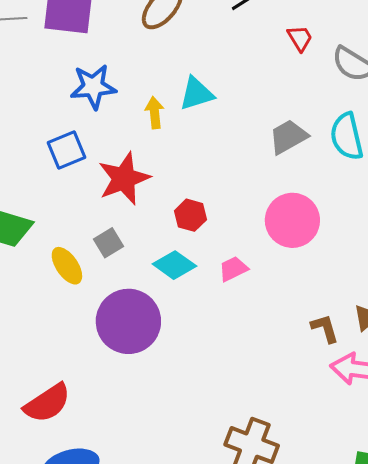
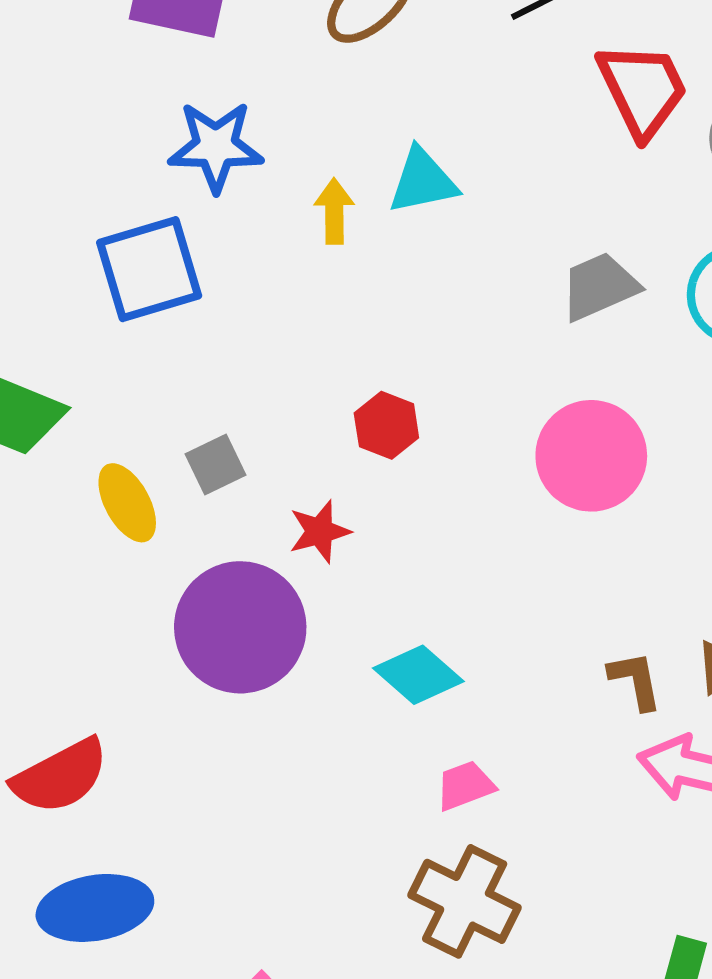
red trapezoid: (300, 38) -> (643, 90), size x1.8
blue square: (66, 150) -> (149, 269), size x1.4
red star: (124, 178) -> (320, 531), moved, size x0.6
cyan diamond: (174, 265) -> (418, 675), moved
pink trapezoid: (233, 269) -> (465, 786), moved

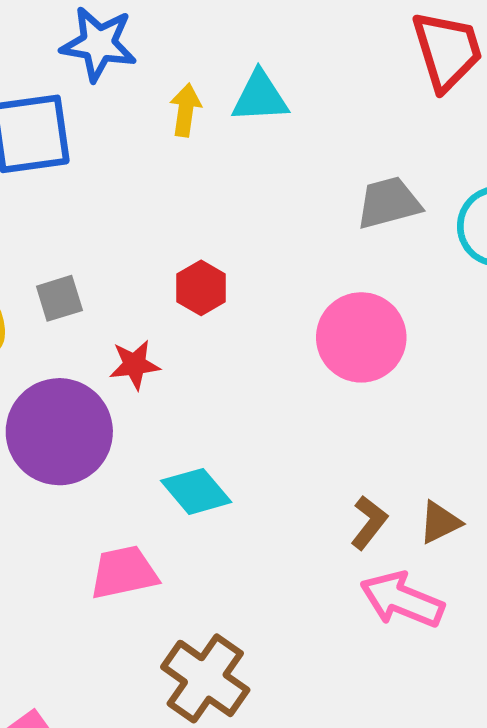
brown L-shape: (635, 680) -> (369, 522), turned 40
pink trapezoid: (465, 786) -> (124, 572), moved, size x1.4

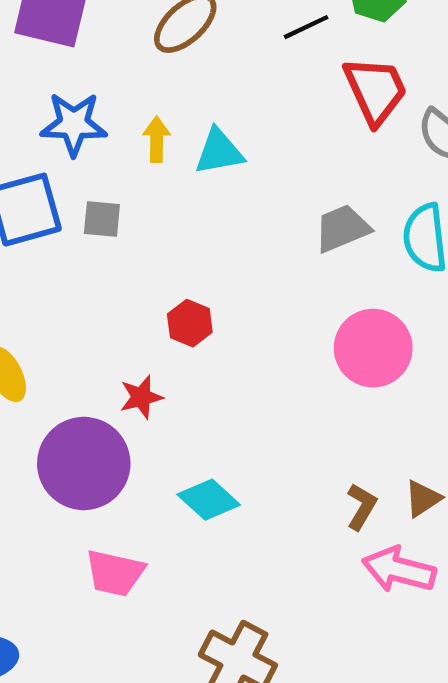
yellow arrow: (186, 110) -> (157, 139), moved
gray square: (59, 298) -> (102, 219), moved, turned 30
pink circle: (361, 337) -> (373, 348), moved
pink trapezoid: (124, 572) -> (115, 573), moved, turned -148

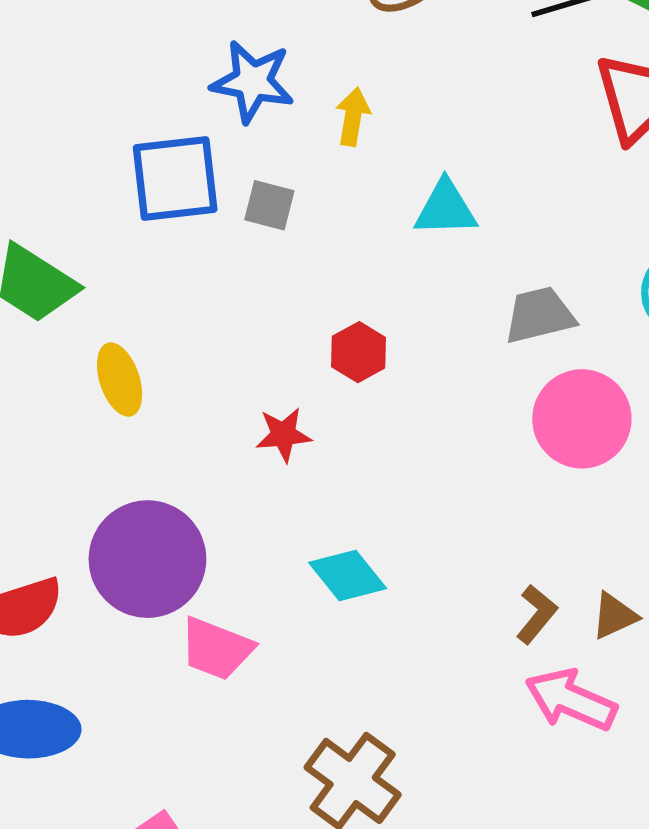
cyan triangle: (219, 152) -> (446, 208), moved
gray trapezoid: (342, 228) -> (540, 315), moved
purple circle: (84, 464) -> (147, 559), moved

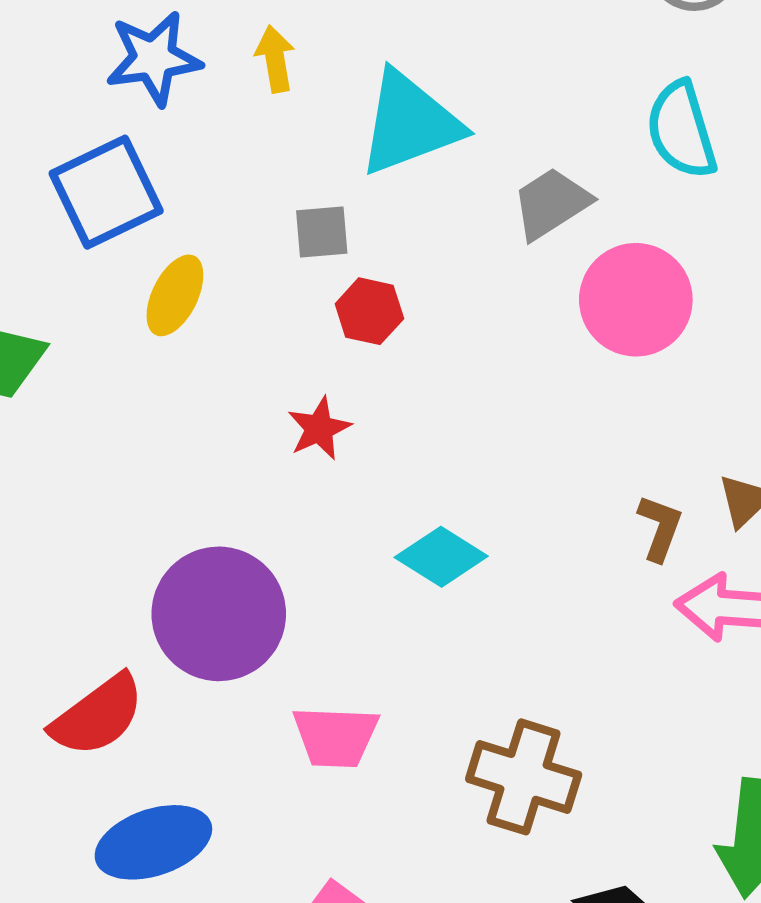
gray square: (269, 205) -> (322, 232), moved
cyan triangle: (446, 208) -> (410, 123), size x1.5
yellow ellipse: (120, 380) -> (175, 295), moved, turned 64
pink trapezoid: (216, 649) -> (336, 737), moved

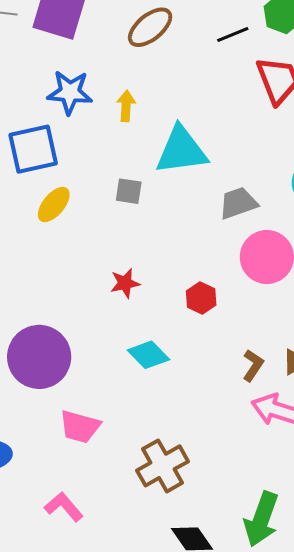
red hexagon: (369, 311) -> (201, 298), moved
red star: (319, 428) -> (125, 283), moved
brown cross: (524, 777) -> (163, 466), turned 30

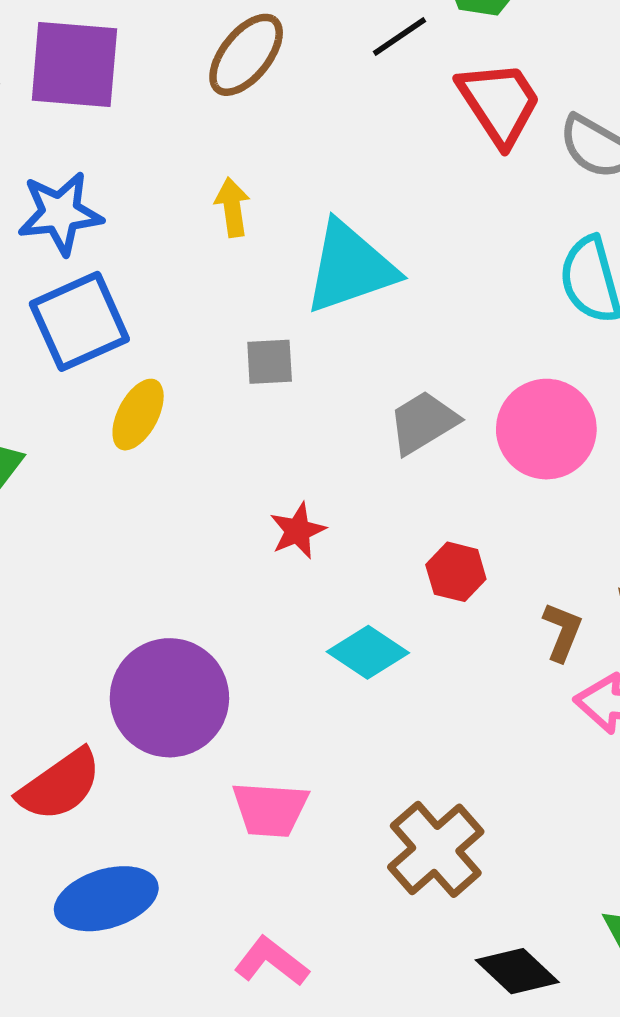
blue star: (70, 92) -> (60, 213), moved
gray trapezoid: (238, 203) -> (423, 422), moved
red hexagon: (201, 298) -> (456, 572), moved

